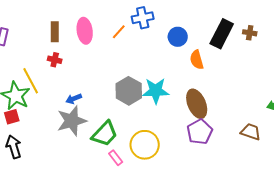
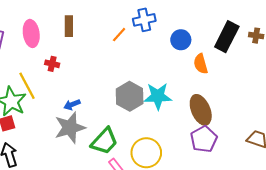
pink ellipse: (85, 31) -> (31, 33), moved
brown rectangle: (55, 32) -> (69, 26), moved

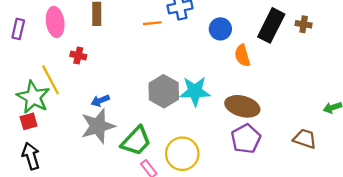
orange line: (119, 35) -> (152, 23), turned 42
brown ellipse: (201, 110) -> (242, 106), turned -52

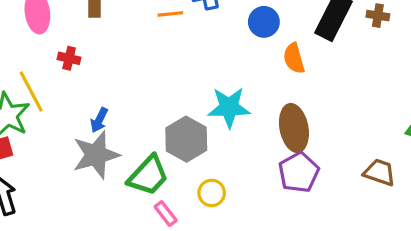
gray hexagon: (164, 91) -> (186, 139), moved
blue arrow: (100, 101) -> (99, 120), turned -42
brown ellipse: (242, 106) -> (294, 128), turned 64
yellow circle: (182, 154) -> (212, 193), size x0.6

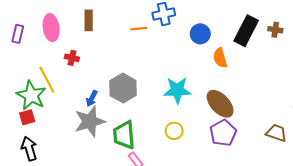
brown ellipse: (294, 128) -> (220, 104), turned -32
gray hexagon: (186, 139) -> (123, 88), moved
green trapezoid: (148, 176) -> (124, 135), turned 132
yellow circle: (212, 193) -> (174, 131), moved

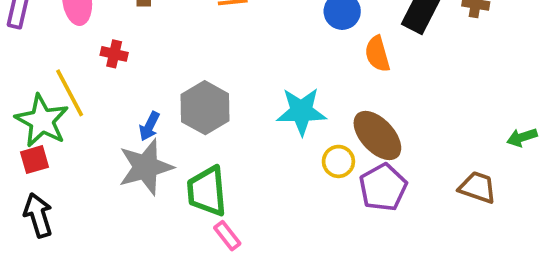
yellow circle: (174, 131) -> (338, 161), moved

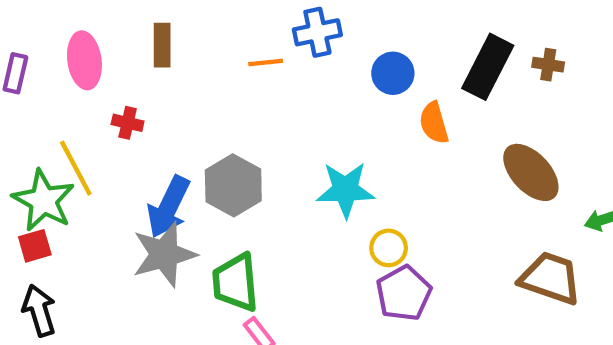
blue arrow: (149, 126) -> (169, 207), size x1.8
brown ellipse: (377, 135) -> (531, 172), moved
purple pentagon: (383, 187) -> (404, 293), moved
brown trapezoid: (478, 187) -> (550, 278), size x1.4

